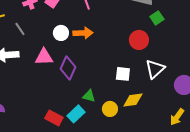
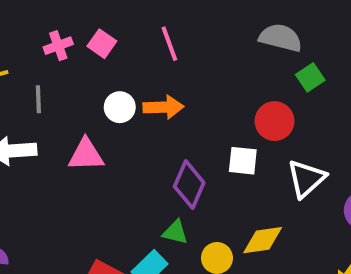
gray line: (20, 29) -> (38, 99), turned 32
purple diamond: (68, 68) -> (189, 185), moved
white square: (123, 74) -> (243, 161), moved

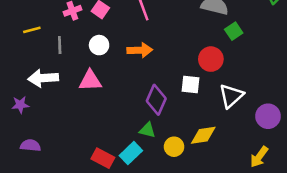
white circle: (120, 107) -> (99, 45), moved

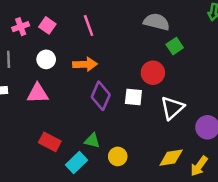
purple diamond: (156, 100) -> (101, 96), moved
yellow diamond: (203, 135) -> (171, 158), moved
red rectangle: (103, 158) -> (50, 142), moved

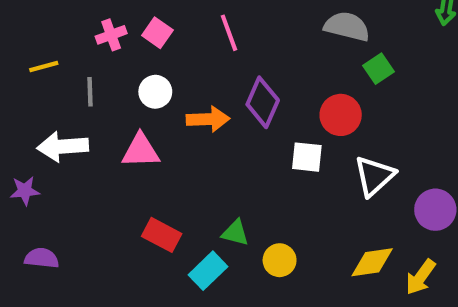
orange arrow: (85, 64) -> (208, 119), moved
purple diamond: (101, 96) -> (263, 102), moved

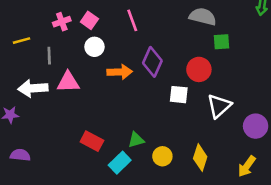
green square: (378, 69) -> (222, 42), turned 30
white circle: (155, 92) -> (94, 47), moved
pink triangle: (141, 151) -> (68, 82), moved
green triangle: (235, 233) -> (136, 140), turned -30
yellow diamond: (372, 262) -> (200, 158), moved, turned -64

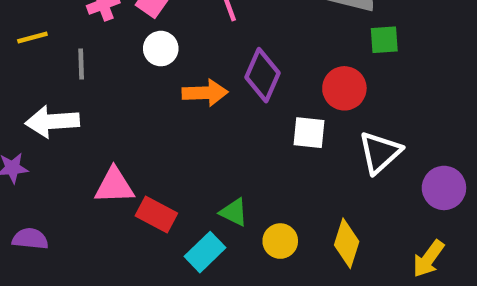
pink triangle: (68, 82) -> (114, 186), moved
green triangle: (136, 140) -> (234, 212), turned 42

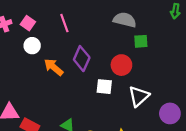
orange arrow: (205, 93) -> (54, 67), turned -138

